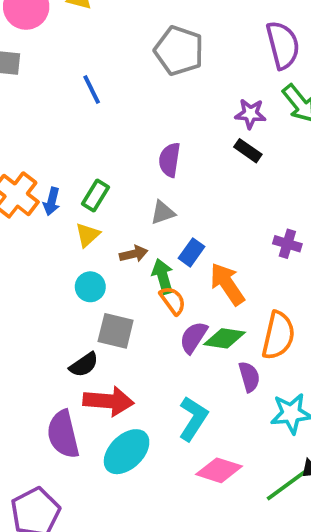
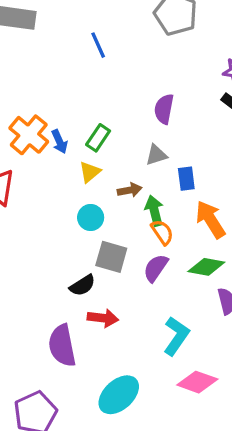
blue arrow: (52, 201) -> (59, 142), turned -40
blue rectangle: (192, 252) -> (186, 179), moved, turned -45
purple semicircle: (193, 337) -> (156, 268), moved
red arrow: (108, 401) -> (103, 318), size x0.7
cyan ellipse: (127, 452) -> (119, 395), moved

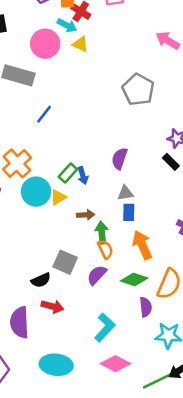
blue line: (98, 45) -> (44, 114), moved, turned 54
blue arrow: (59, 142) -> (83, 176), moved
gray triangle: (156, 155) -> (125, 193), moved
cyan circle: (91, 218) -> (36, 192), moved, size x1.5
cyan ellipse: (119, 395) -> (56, 365), turned 40

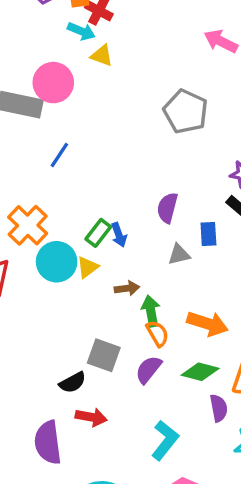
pink circle: (45, 44) -> (53, 83), moved
blue rectangle: (129, 212) -> (208, 234), moved
orange arrow: (142, 245) -> (207, 324), turned 136

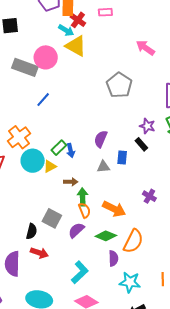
yellow triangle: (102, 56) -> (76, 46), size x1.6
black semicircle: (73, 382) -> (32, 231), turned -56

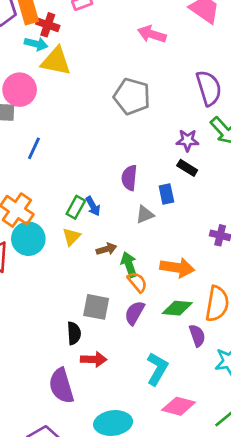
cyan circle: (33, 161) -> (28, 239), moved

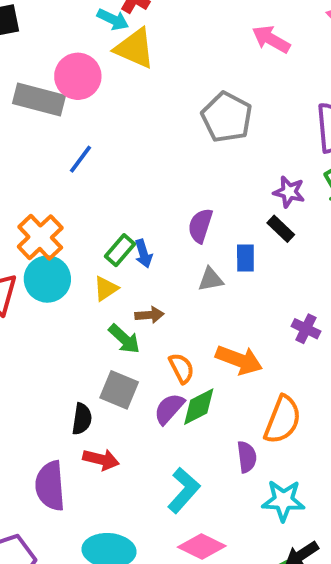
green arrow: (129, 265) -> (124, 339), moved, turned 140
green diamond: (177, 308) -> (199, 407), moved, turned -44

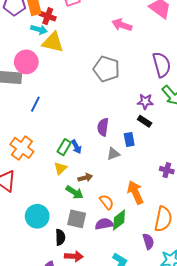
cyan circle: (47, 279) -> (37, 216), moved
orange arrow: (239, 360) -> (135, 192), turned -125
purple semicircle: (169, 409) -> (104, 224), turned 48

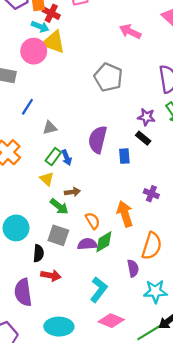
pink circle: (26, 62) -> (34, 51), moved
purple semicircle: (103, 127) -> (98, 140), size x1.4
gray triangle: (113, 154) -> (50, 128), moved
yellow triangle: (60, 168) -> (47, 179), turned -40
purple cross: (167, 170) -> (151, 194), moved

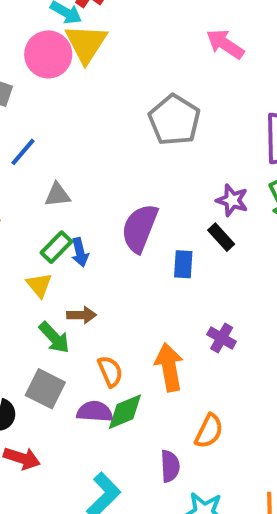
yellow triangle: (54, 42) -> (86, 43), turned 35
orange semicircle: (152, 246) -> (209, 431), size x0.7

